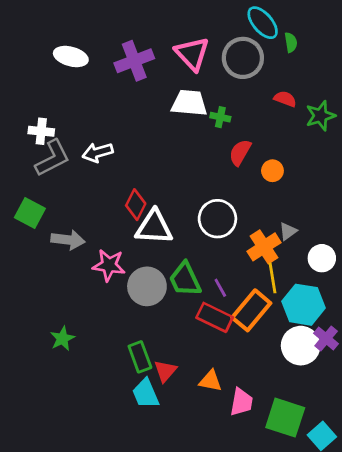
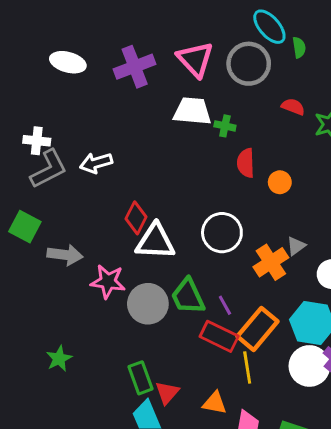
red semicircle: (240, 152) -> (246, 163), turned -32
yellow line: (272, 278) -> (247, 367), moved

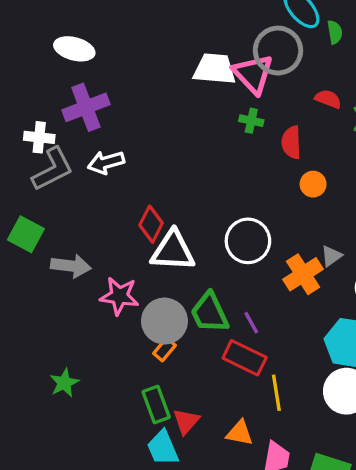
pink triangle: (195, 59) -> (253, 74), moved
purple cross: (135, 67) -> (86, 107), moved
white trapezoid: (192, 111) -> (215, 69), moved
red semicircle: (246, 163) -> (291, 142), moved
orange rectangle: (258, 329) -> (164, 349), moved, size x0.5

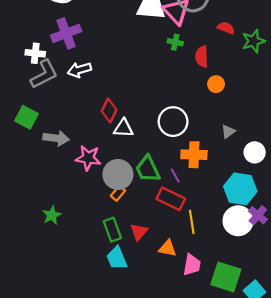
white triangle: (173, 251) -> (123, 128), size x0.7
orange cross: (303, 274) -> (194, 155), moved, turned 35
red triangle: (186, 421) -> (139, 232), moved

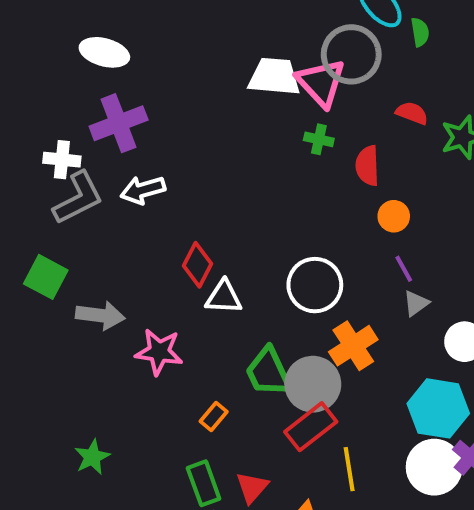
orange cross: (194, 155) -> (353, 346), turned -35
gray circle: (118, 174) -> (313, 384), moved
purple line: (175, 176) -> (404, 269), moved
red rectangle: (171, 199) -> (311, 427), turned -64

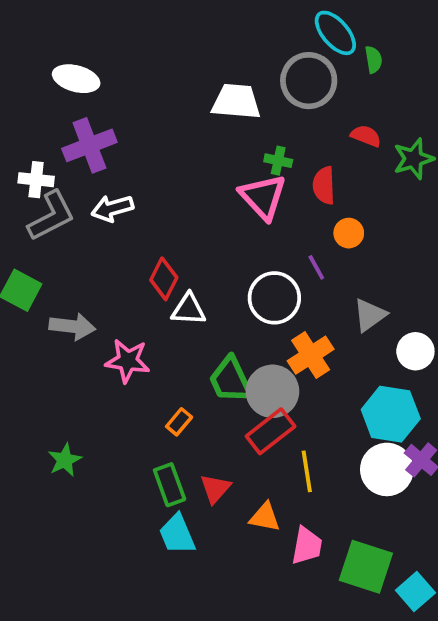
pink triangle: (321, 83) -> (263, 197), moved
purple line: (404, 269) -> (316, 267), moved
gray triangle: (416, 303) -> (370, 315), size x1.4

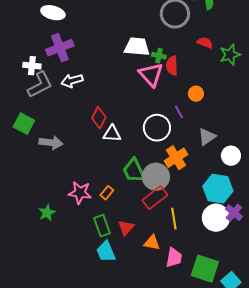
white trapezoid: (236, 102) -> (137, 47), moved
red semicircle: (324, 185) -> (172, 66), moved
pink star: (128, 361) -> (80, 193), moved

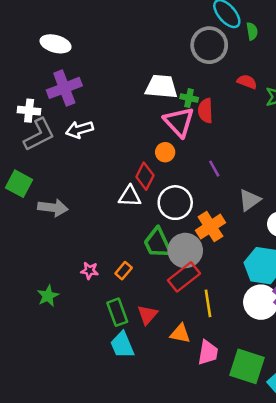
orange circle: (196, 94) -> (165, 152), moved
red diamond: (99, 118) -> (145, 176), moved
white circle: (157, 128) -> (175, 203), moved
pink star: (80, 193) -> (90, 271), size x0.6

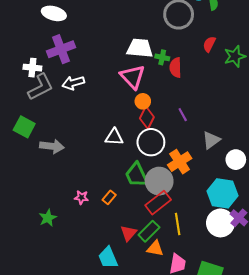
red semicircle: (247, 82) -> (209, 44), turned -84
pink triangle: (179, 122) -> (133, 77), moved
red diamond: (145, 176) -> (147, 118), moved
green rectangle: (117, 312) -> (149, 231), moved, turned 65

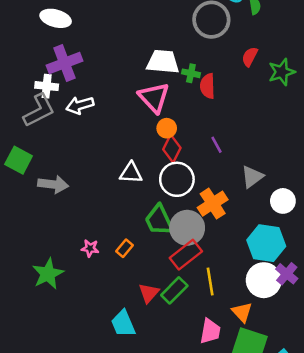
white cross: (32, 68) -> (47, 86), moved
green star: (48, 218) -> (48, 274), size x1.4
orange triangle: (155, 249) -> (242, 312), moved, turned 36

